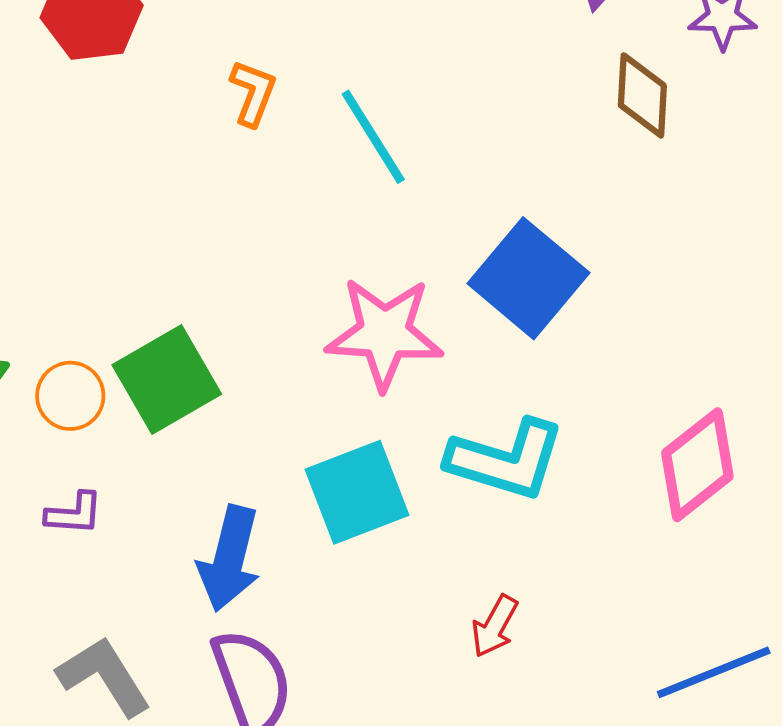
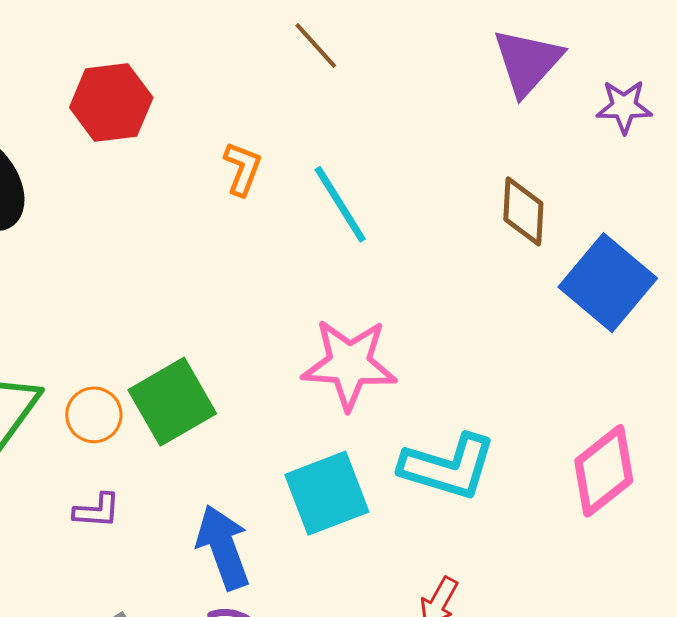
brown diamond: (642, 95) -> (523, 211), moved
blue square: (528, 278) -> (608, 283), moved
blue arrow: (229, 559) -> (223, 547), turned 146

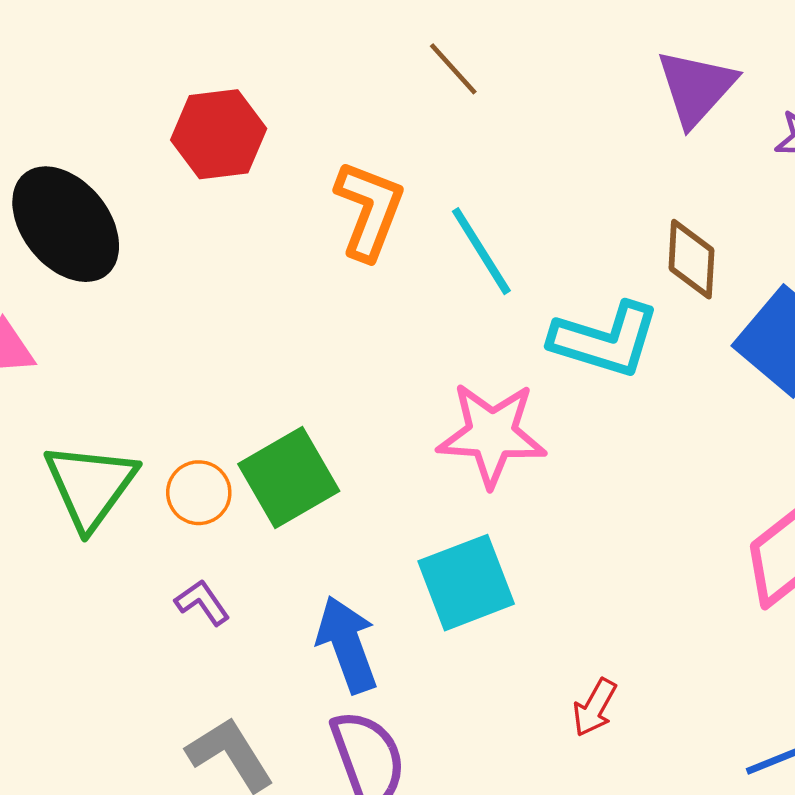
orange L-shape: (242, 169) -> (369, 210), size x1.6
cyan L-shape: (448, 467) -> (605, 340), moved
purple L-shape: (97, 511) -> (202, 602), turned -129

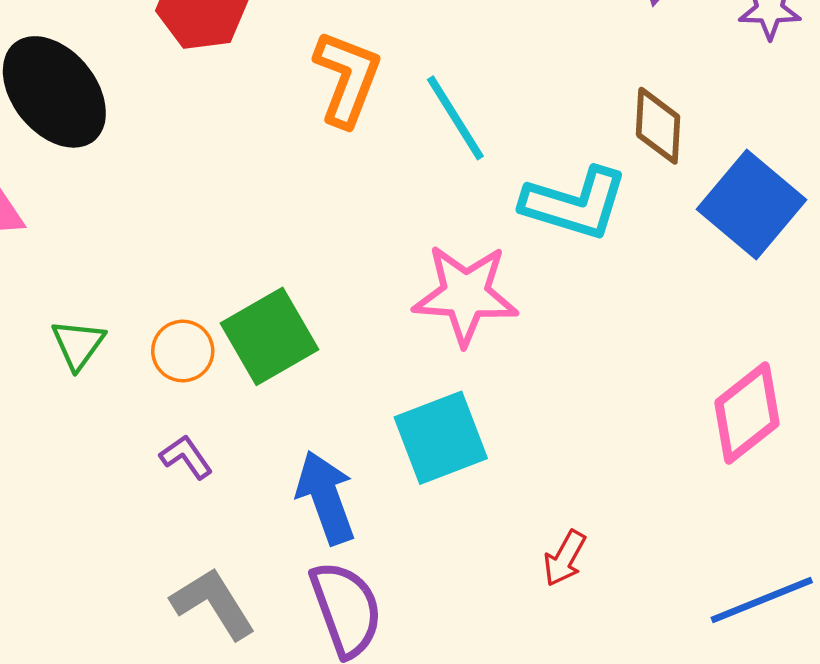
green triangle: (90, 486) -> (78, 344), size x0.6

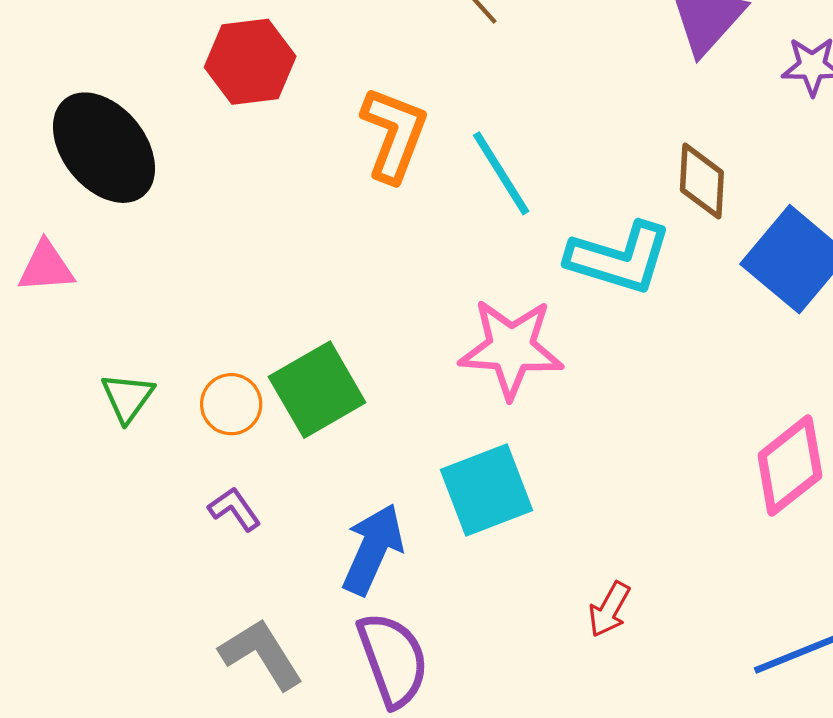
blue arrow: (326, 497) -> (373, 549), turned 44

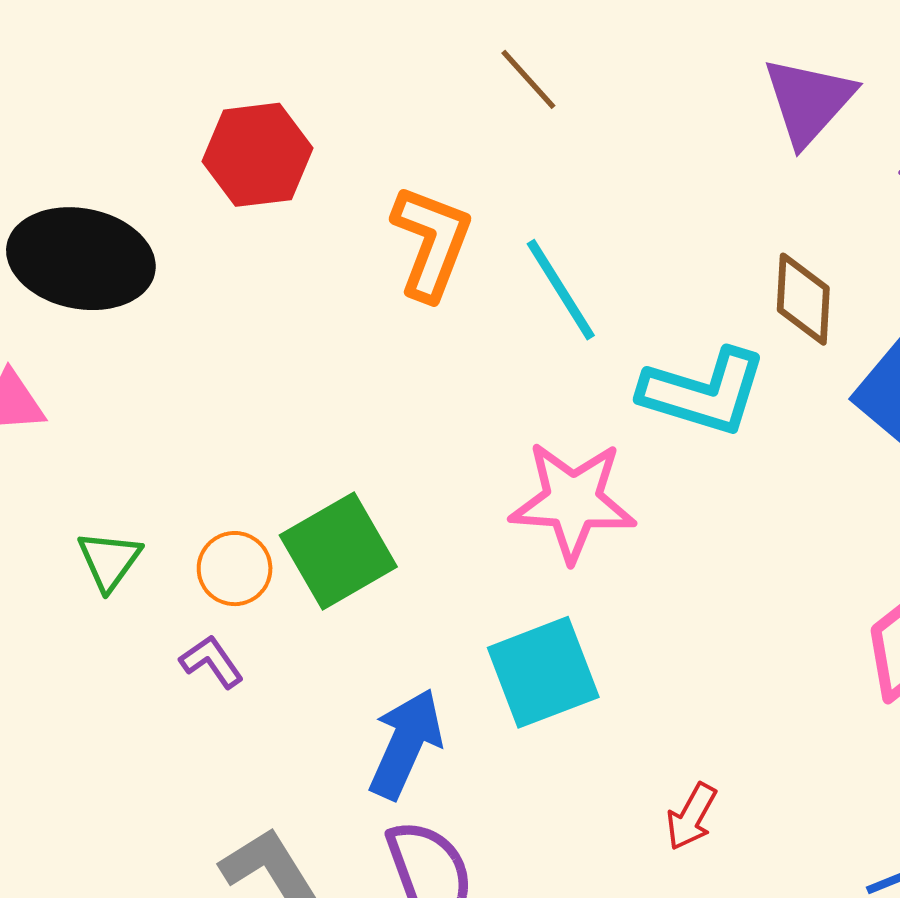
black ellipse: (104, 148) -> (81, 259), turned -40
purple L-shape: (235, 509) -> (212, 662), moved

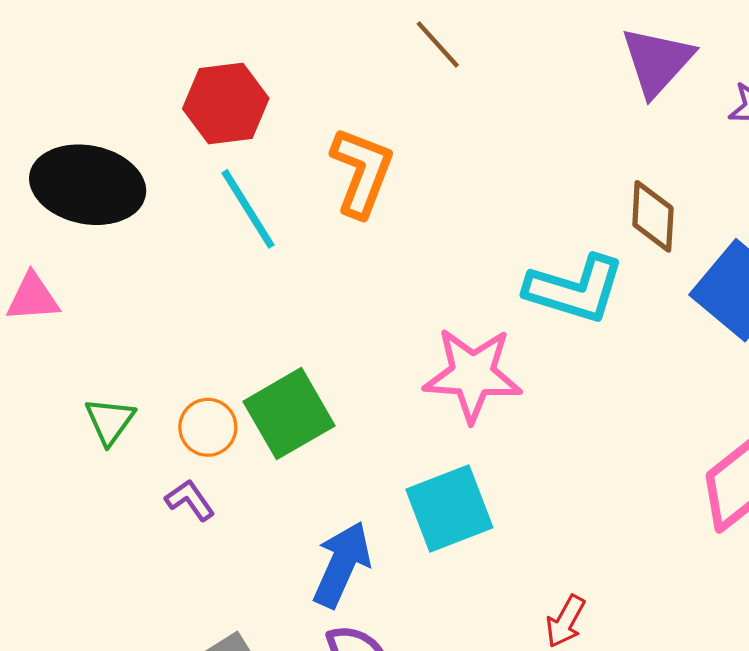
cyan line: (561, 290) -> (248, 209), moved

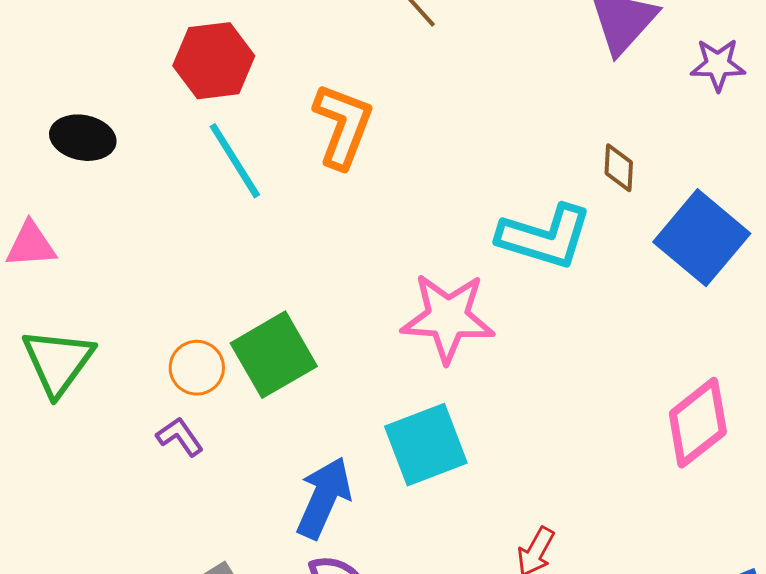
black ellipse: (88, 185) -> (83, 138), size x0.6
brown diamond: (653, 216) -> (619, 168), size x0.7
green triangle: (110, 421) -> (58, 362), moved, size x1.5

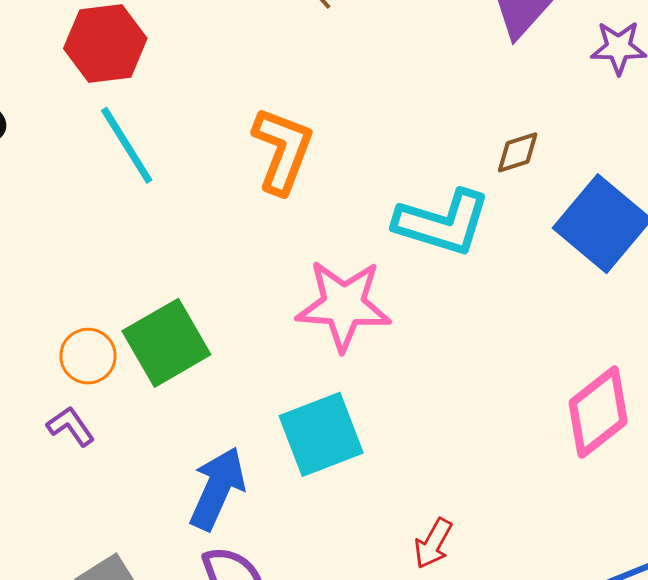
orange L-shape: (343, 126) -> (282, 150), moved
brown diamond: (619, 168) -> (518, 152), turned 69

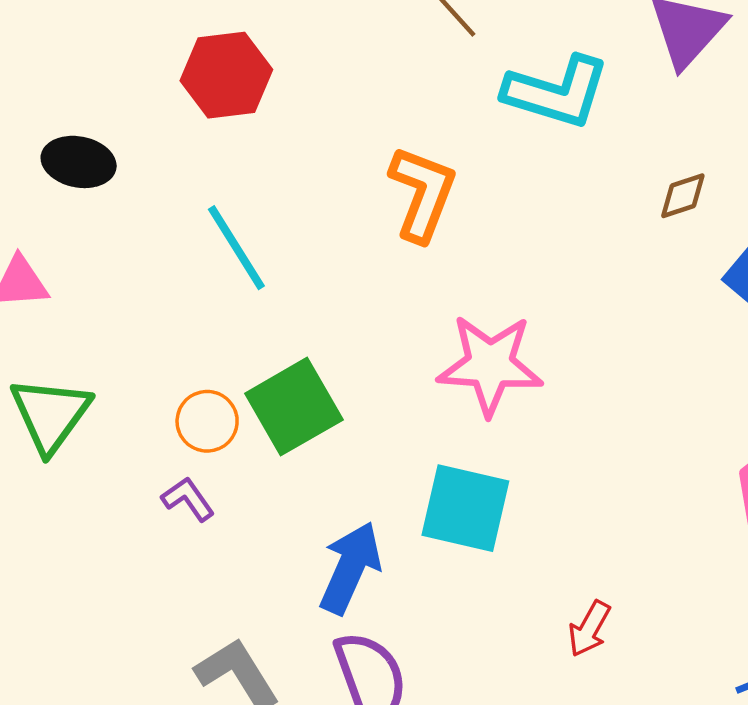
cyan line: (127, 145) -> (236, 248), moved
cyan L-shape: (442, 223) -> (557, 92), moved
cyan square: (321, 434) -> (465, 508), turned 34

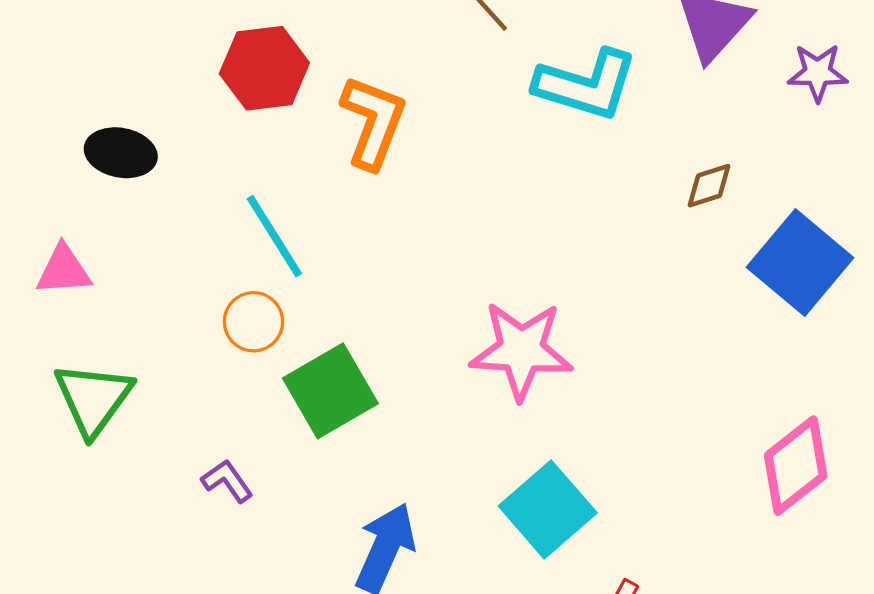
orange L-shape: (422, 194) -> (373, 122), moved
orange circle: (207, 421) -> (254, 322), moved
cyan square: (465, 508) -> (548, 509), moved, turned 36

